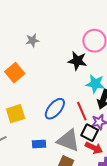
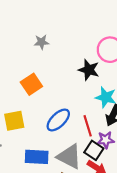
orange square: (15, 73) -> (31, 84), moved
blue rectangle: (39, 144) -> (37, 157), size x1.5

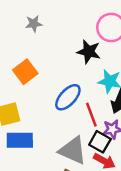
blue ellipse: (58, 120) -> (68, 97), moved
blue rectangle: (37, 157) -> (20, 140), moved

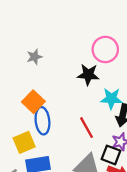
blue ellipse: (68, 97) -> (42, 121), moved, turned -40
red line: (91, 115) -> (87, 128), moved

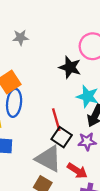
black square: (111, 155) -> (62, 137), moved

